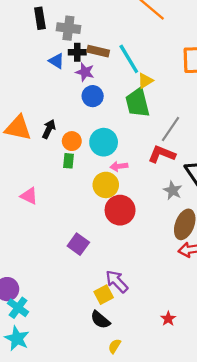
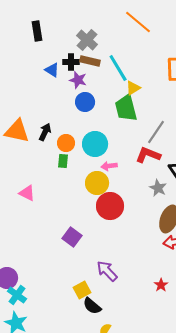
gray cross: (68, 28) -> (87, 40), moved, turned 35
yellow square: (104, 295) -> (82, 290), moved
red star: (168, 319) -> (161, 285), moved

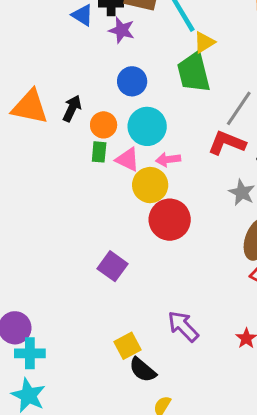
blue circle: (85, 102) -> (132, 81), moved
pink triangle: (27, 193) -> (128, 159), moved
purple arrow: (107, 271) -> (183, 326), moved
cyan cross: (17, 295) -> (30, 353), turned -36

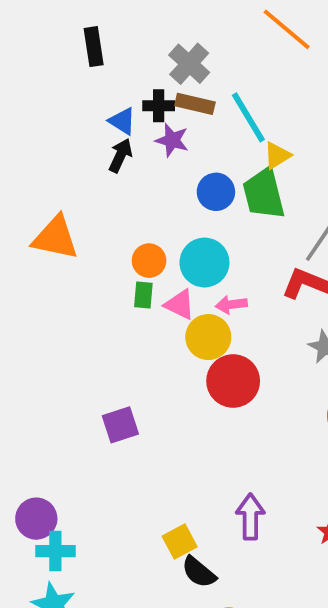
blue circle: (132, 81) -> (216, 192), moved
black arrow: (72, 108) -> (120, 155), moved
purple square: (113, 266) -> (120, 425), moved, turned 36
purple arrow: (183, 326) -> (250, 517), turned 44

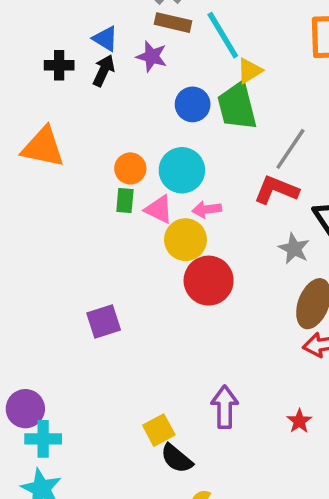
black cross: (159, 106) -> (59, 65), moved

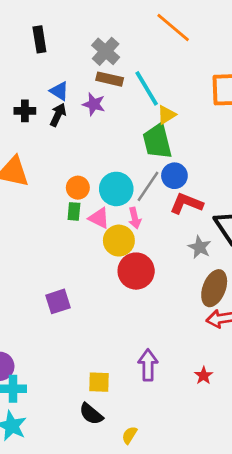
blue circle: (193, 104) -> (174, 176), moved
gray line: (290, 149) -> (148, 186), moved
pink arrow: (207, 209) -> (135, 218), turned -96
yellow square: (159, 430) -> (99, 382), turned 30
black semicircle: (177, 458) -> (91, 414), moved

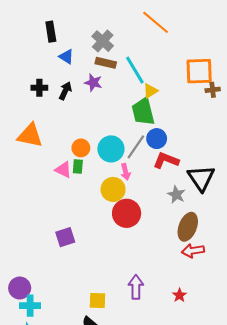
blue triangle: (59, 91) -> (66, 57), moved
pink triangle: (99, 218) -> (63, 170), moved

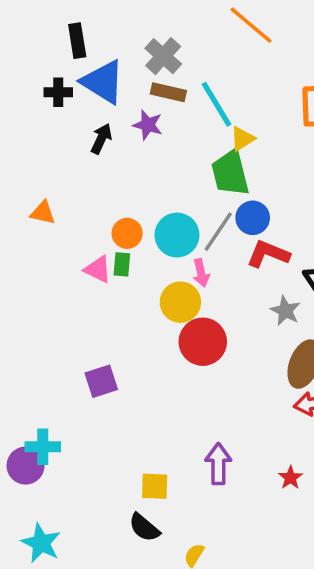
blue triangle: (66, 57) -> (103, 82), size x1.8
black cross: (39, 88) -> (58, 92), moved
orange triangle: (30, 135) -> (43, 213), size x0.6
cyan cross: (30, 306) -> (43, 447), moved

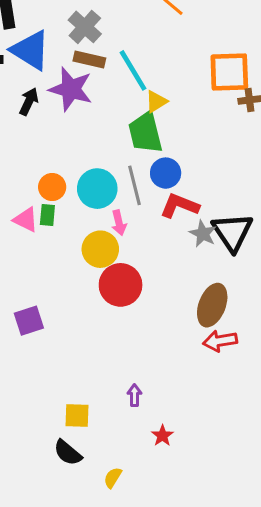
purple star: (148, 125) -> (71, 89), size x1.6
gray line: (218, 232) -> (134, 185), turned -48
gray star: (285, 311) -> (203, 234), moved
purple arrow: (218, 464) -> (134, 395), size x0.6
red star: (291, 478) -> (162, 436), moved

